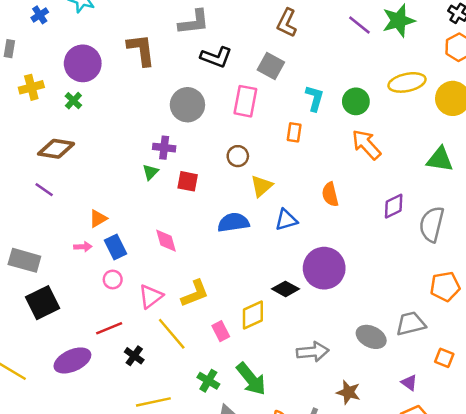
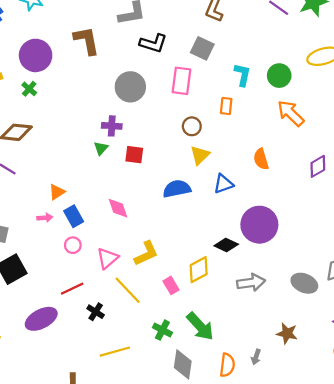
brown circle: (238, 156) -> (192, 126), moved
gray arrow: (313, 352) -> (251, 283), moved

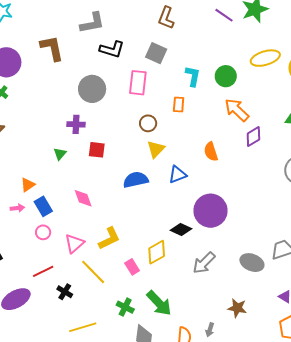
green triangle: (101, 148) -> (60, 154), moved
purple diamond: (318, 166) -> (253, 136), moved
gray arrow: (251, 283) -> (204, 263), turned 145

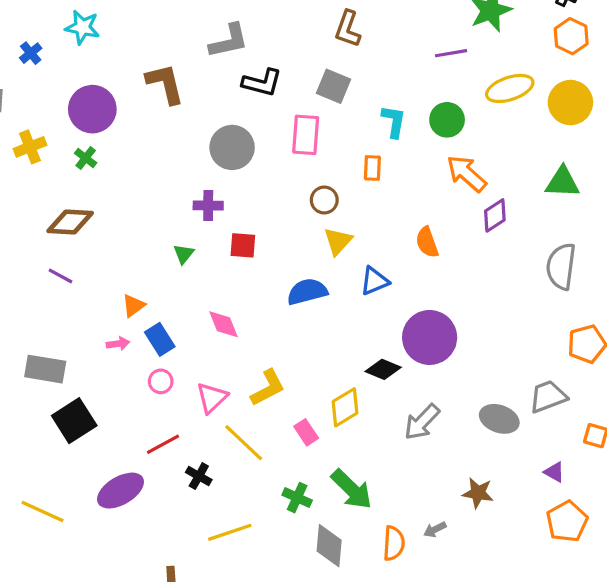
purple line: (224, 15) -> (451, 53), moved, turned -42
gray arrow: (210, 330) -> (435, 530), turned 48

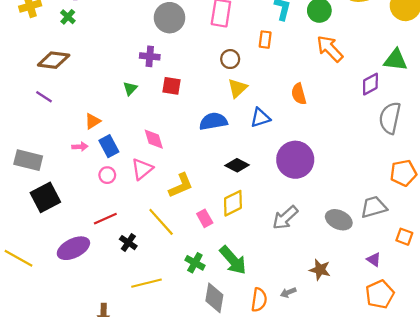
purple diamond: (495, 215) -> (370, 84), moved
black diamond: (383, 369) -> (237, 165), moved
pink triangle: (212, 398) -> (142, 169), moved

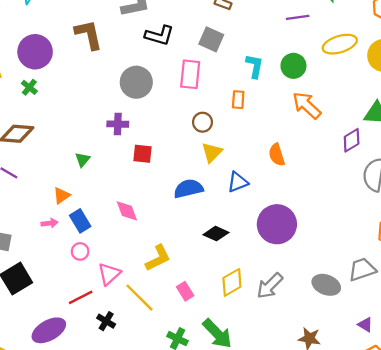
green triangle: (130, 88) -> (83, 160), moved
pink triangle: (142, 169) -> (109, 274), moved
yellow diamond: (233, 203) -> (232, 282), moved

